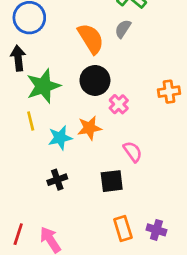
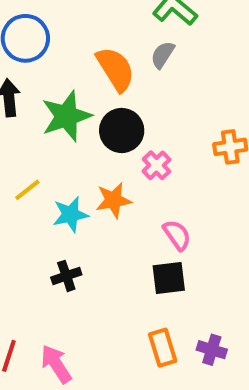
green star: (43, 86) -> (66, 116), moved
yellow line: (31, 121) -> (27, 190), turned 66
black square: (112, 181) -> (169, 278), moved

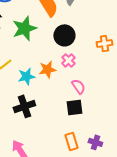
black circle: (122, 130) -> (64, 35), moved
pink cross: (156, 165) -> (68, 60), moved
black cross: (66, 276) -> (24, 106), size x1.5

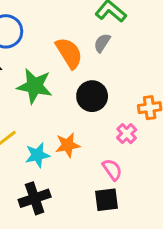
green star: (24, 28) -> (35, 86), turned 30
pink cross: (68, 60) -> (127, 134), moved

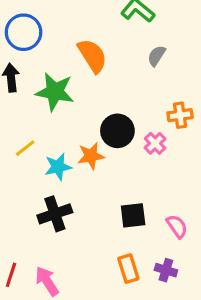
gray semicircle: (102, 43) -> (157, 56), moved
black circle: (92, 96) -> (117, 131), moved
pink semicircle: (112, 169) -> (177, 226), moved

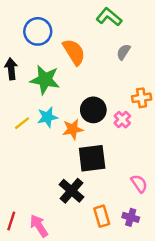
blue circle: (24, 32) -> (38, 31), moved
cyan star: (58, 167) -> (47, 117), moved
black cross: (55, 214) -> (72, 191), moved, turned -30
black square: (133, 215) -> (92, 158), moved, size x1.4

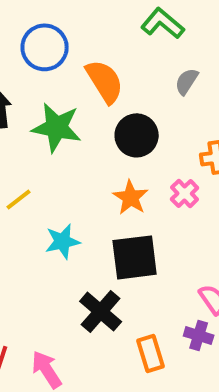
black circle: (93, 110) -> (137, 135), moved
cyan star: (47, 117) -> (63, 241), moved
orange star: (73, 129) -> (131, 197), moved, turned -30
purple cross: (131, 217) -> (199, 336), moved

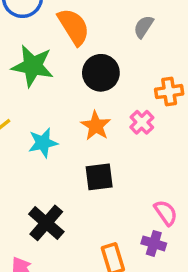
cyan star: (63, 241) -> (43, 143), moved
black square: (135, 257) -> (99, 177), size x0.7
black cross: (101, 312) -> (46, 223), moved

